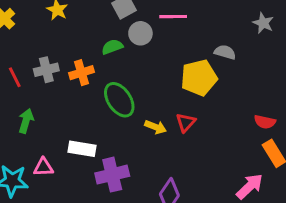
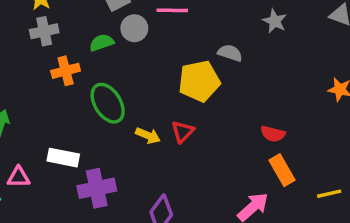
gray cross: (46, 70) -> (44, 31), moved

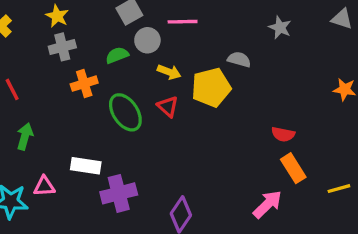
red triangle: (183, 132) -> (168, 107), moved, turned -30
yellow arrow: (148, 136) -> (169, 72), moved

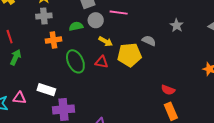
red triangle: (168, 107) -> (102, 62), turned -40
green arrow: (25, 136) -> (16, 57), moved

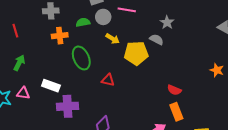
gray star: (177, 25) -> (167, 22), moved
green arrow: (16, 57) -> (19, 63), moved
red triangle: (102, 62) -> (108, 80), moved

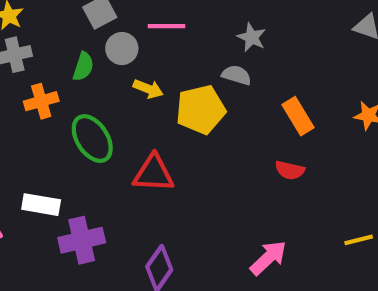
green semicircle: (83, 22) -> (83, 67), turned 128
red triangle: (108, 80) -> (153, 173), size x1.5
orange rectangle: (176, 112) -> (298, 116), moved

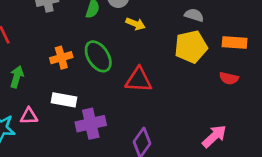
orange cross: (41, 101) -> (61, 58), moved
yellow pentagon: (201, 110) -> (191, 47), moved
orange rectangle: (298, 116) -> (235, 43), turned -55

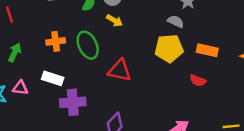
yellow arrow: (135, 24) -> (115, 21), moved

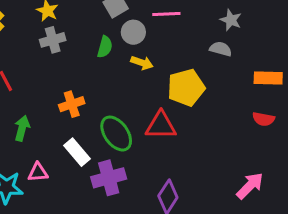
green ellipse: (88, 45) -> (116, 134), moved
yellow pentagon: (169, 48) -> (186, 88), moved
white rectangle: (53, 78) -> (77, 152), turned 42

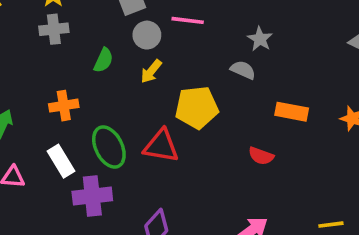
green semicircle: (105, 47) -> (103, 60), moved
yellow arrow: (142, 63) -> (151, 71), turned 100
red semicircle: (264, 119) -> (261, 156), moved

